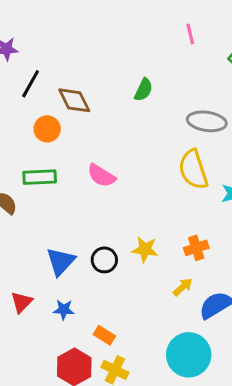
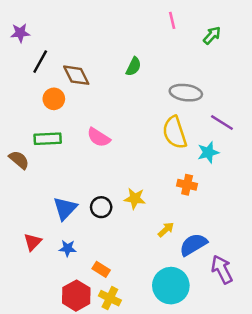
orange cross: (196, 248) -> (187, 185), moved, turned 30

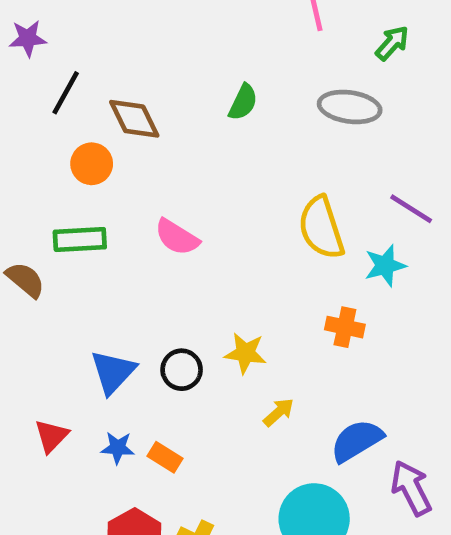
gray ellipse: (186, 93) -> (350, 107), moved
yellow arrow: (166, 230) -> (279, 412), moved
orange rectangle: (101, 269) -> (165, 457), moved

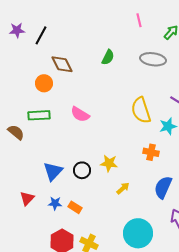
black line: (66, 93) -> (41, 35), moved
blue semicircle: (357, 441) -> (163, 187), moved, turned -35

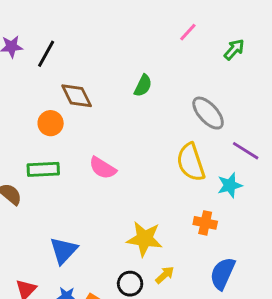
pink line: (139, 20) -> (188, 32), turned 56
gray ellipse: (153, 59) -> (208, 113), moved, turned 40
yellow star: (109, 163) -> (144, 239), size x1.4
black circle: (82, 170) -> (130, 284), moved

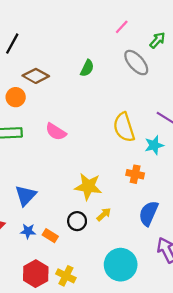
brown diamond: (77, 96) -> (36, 76), turned -35
gray ellipse: (208, 113) -> (136, 63), moved

